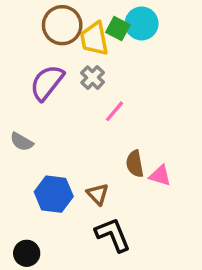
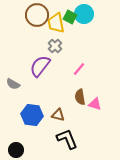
purple semicircle: (47, 83) -> (40, 66), moved
pink line: (115, 111) -> (79, 69), moved
brown triangle: (98, 194) -> (58, 115), turned -32

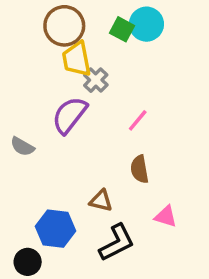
yellow trapezoid: (56, 23) -> (77, 59), moved
pink triangle: (95, 104) -> (166, 216), moved
blue hexagon: (32, 115) -> (56, 229), moved
black L-shape: (67, 139) -> (117, 243), turned 85

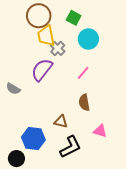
cyan circle: (146, 24) -> (88, 39), moved

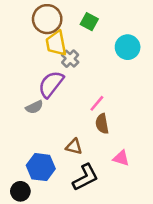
cyan circle: (88, 39) -> (128, 47), moved
pink line: (83, 73) -> (97, 103), moved
gray semicircle: (13, 89) -> (34, 107), moved, turned -56

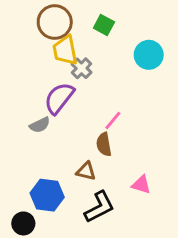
brown semicircle: (102, 124) -> (104, 144), moved

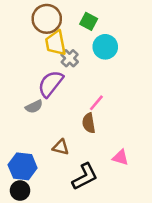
cyan circle: (149, 55) -> (105, 47), moved
brown triangle: (86, 171) -> (61, 147), moved
blue hexagon: (47, 195) -> (23, 166), moved

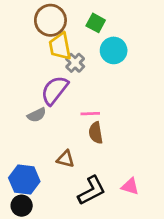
pink line: (96, 103) -> (90, 114), moved, turned 48
pink triangle: (121, 157) -> (130, 186), moved

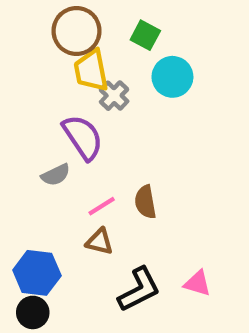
purple semicircle: (55, 90) -> (83, 137), turned 108
pink line: (90, 114) -> (102, 206), moved, turned -30

